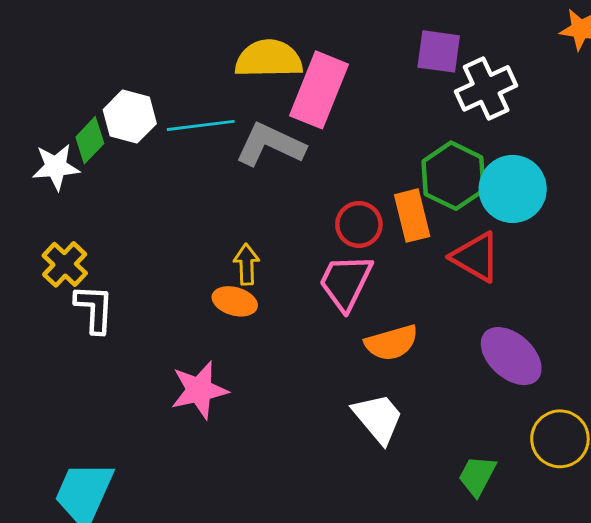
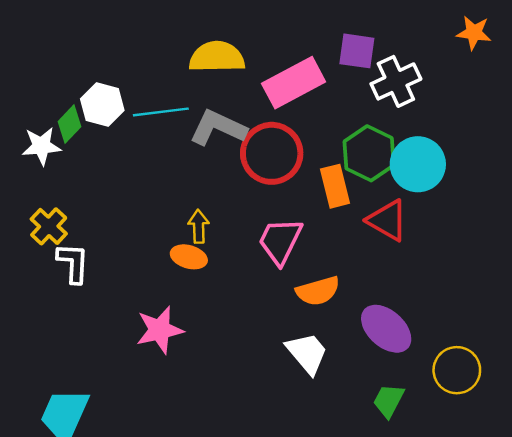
pink rectangle: (319, 90) -> (294, 83), moved, turned 40
red circle: (359, 224) -> (272, 153), moved, size x1.6
purple ellipse: (511, 356) -> (386, 329), moved

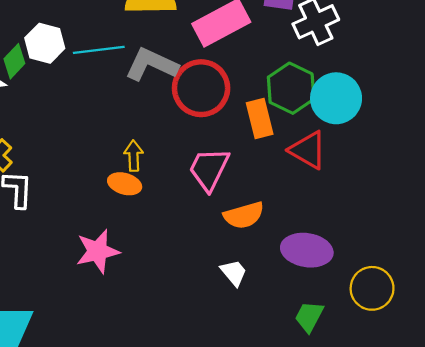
purple ellipse: (386, 329) -> (307, 250), turned -33
white trapezoid: (307, 353) -> (234, 273), size x0.7

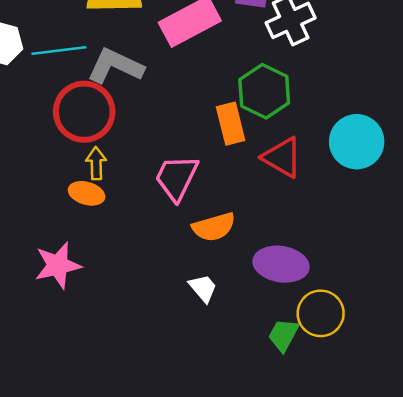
red circle: (201, 88) -> (84, 112), moved
cyan circle: (336, 98) -> (357, 142), moved
yellow circle: (372, 288) -> (321, 313), moved

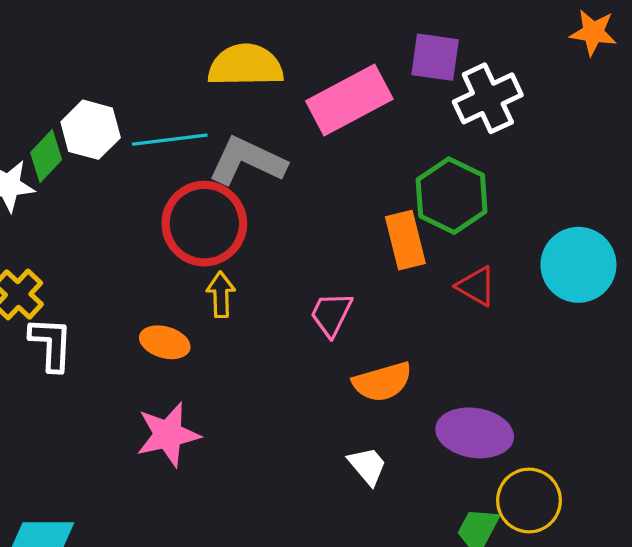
red triangle: (282, 157) -> (476, 286), size x0.7
pink trapezoid: (177, 178) -> (331, 314), size x0.7
orange ellipse: (87, 193) -> (165, 342), moved

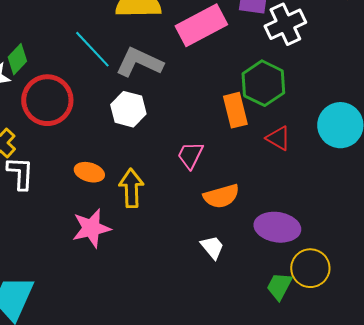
white hexagon: (91, 130) -> (128, 109), moved
cyan line: (170, 140) -> (92, 49), turned 54
red circle: (204, 224) -> (47, 100), moved
yellow arrow: (221, 294) -> (131, 188), moved, size x1.4

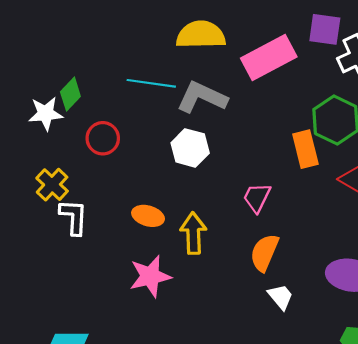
cyan line: (92, 49) -> (151, 83), turned -39
red circle: (47, 100) -> (103, 138), size x0.6
orange semicircle: (221, 196) -> (264, 253), moved, turned 129

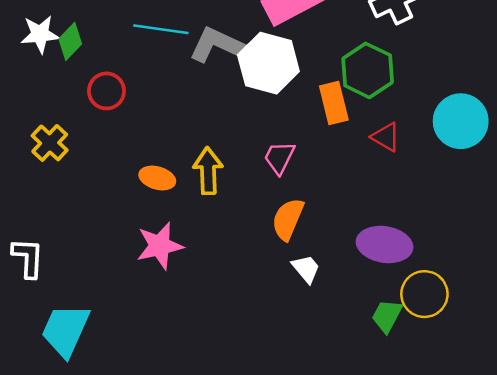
white star: (46, 113) -> (40, 34), moved
white hexagon: (190, 148) -> (268, 63), moved, size x1.4
white L-shape: (74, 217) -> (28, 258), moved
yellow arrow: (193, 233) -> (208, 171), moved

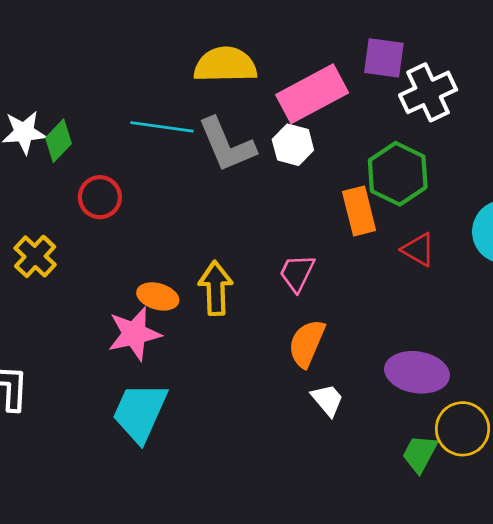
gray L-shape: (218, 45) -> (227, 145), turned -138
white hexagon: (268, 63) -> (293, 145), moved, size x0.6
pink star: (160, 246) -> (134, 334), moved
cyan trapezoid: (65, 330) -> (140, 412), moved

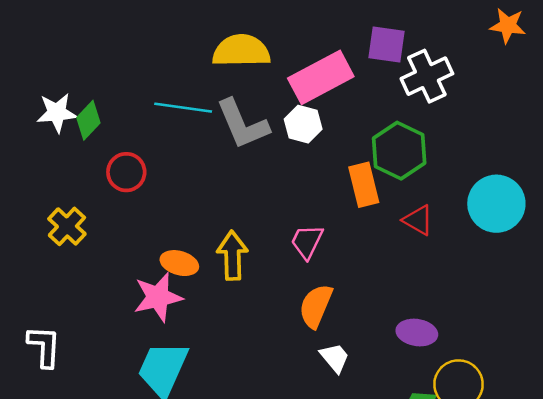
purple ellipse: (417, 372) -> (417, 333), size x0.7

